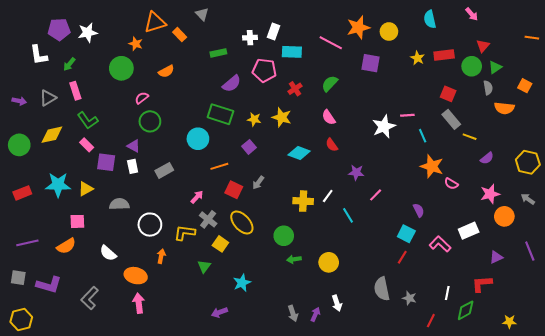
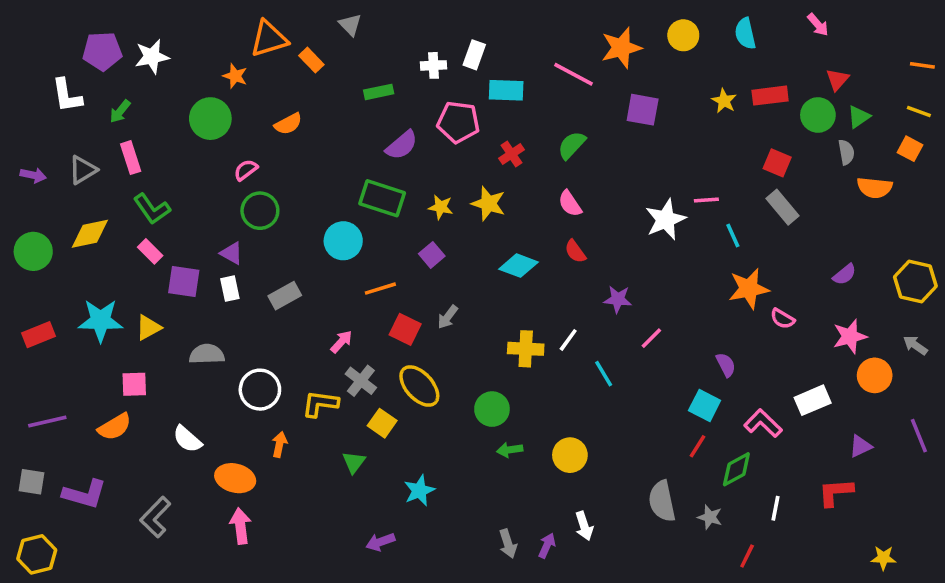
yellow circle: (389, 32) -> (683, 35), moved
yellow line: (470, 137) -> (919, 111), moved
orange star: (432, 166) -> (749, 289), turned -30
green diamond: (466, 310) -> (736, 469), moved

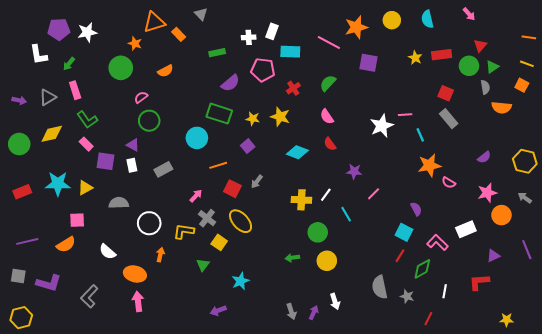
green circle: (492, 409) -> (318, 232), moved

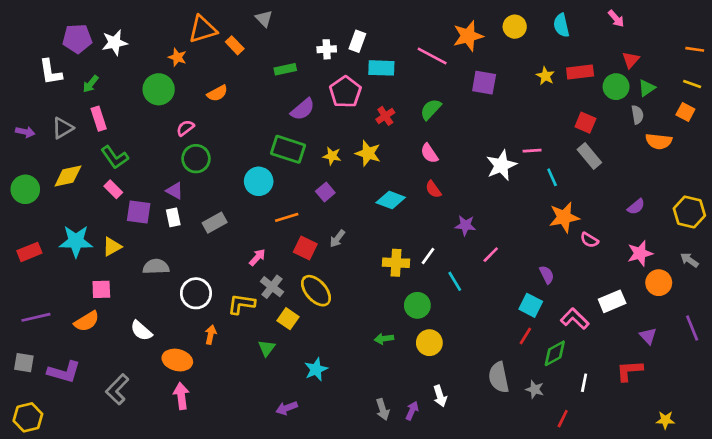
pink pentagon: (263, 70) -> (345, 92), turned 30
purple triangle: (493, 256) -> (648, 336), turned -48

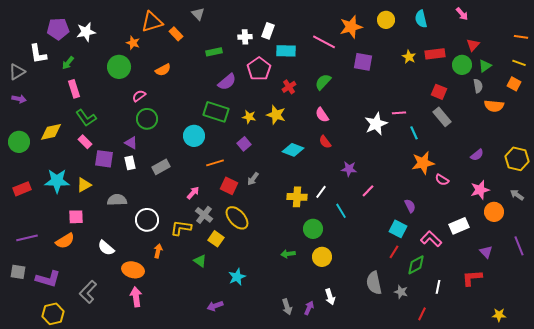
gray triangle: (63, 128) -> (17, 72), moved
green triangle: (267, 348) -> (200, 261), turned -32
yellow hexagon: (28, 417) -> (53, 314), moved

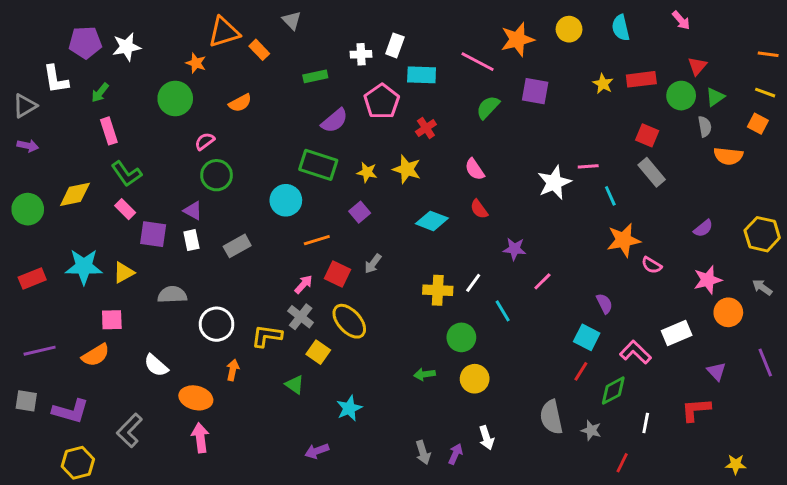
green semicircle: (323, 82) -> (488, 107), moved
pink arrow: (193, 193) -> (304, 284), moved

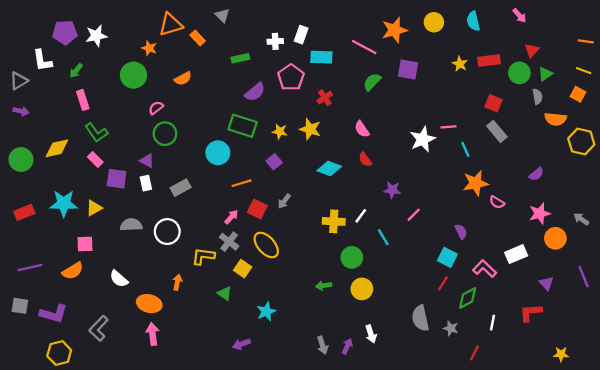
yellow hexagon: (762, 234) -> (581, 142), moved
white circle: (217, 324) -> (167, 232), moved

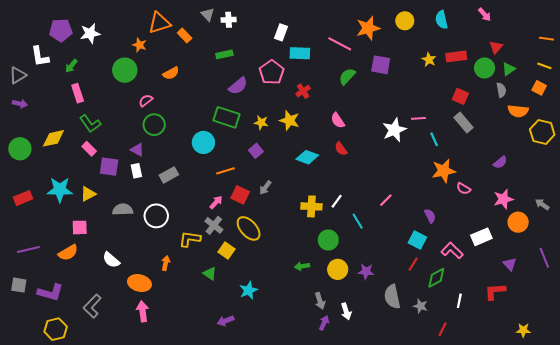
white cross: (275, 41) -> (229, 20), moved
purple star: (392, 190) -> (366, 271), moved
gray arrow: (323, 345) -> (320, 301), moved

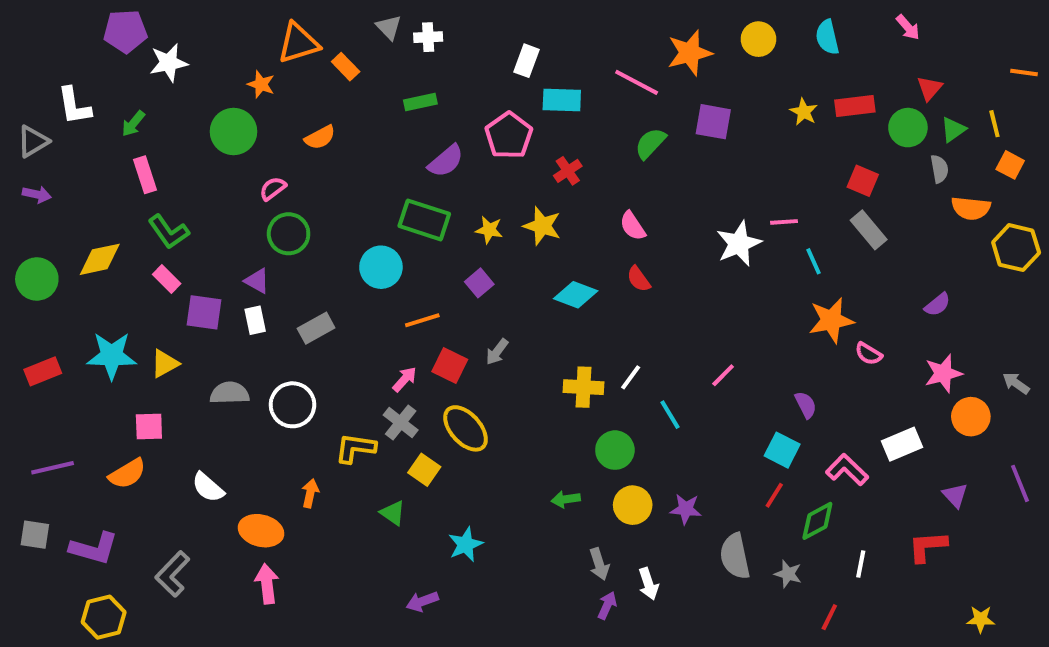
purple pentagon: (61, 30) -> (125, 31), moved
yellow line: (544, 66) -> (994, 124), moved, turned 56

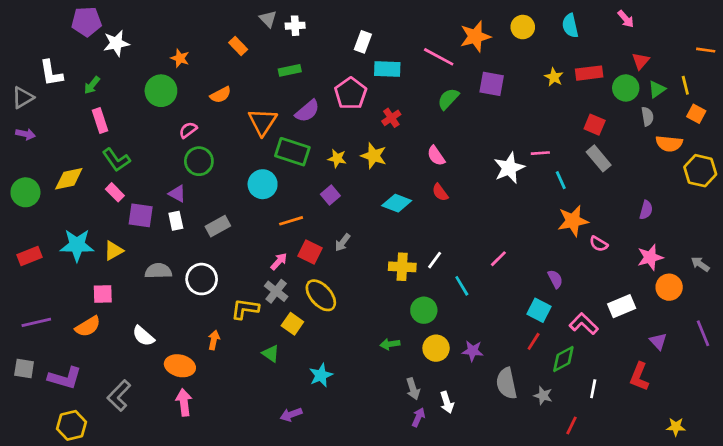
orange triangle: (298, 43) -> (263, 122), moved, turned -40
purple semicircle: (937, 305) -> (646, 210), turned -36
red L-shape: (928, 546) -> (639, 377), turned -64

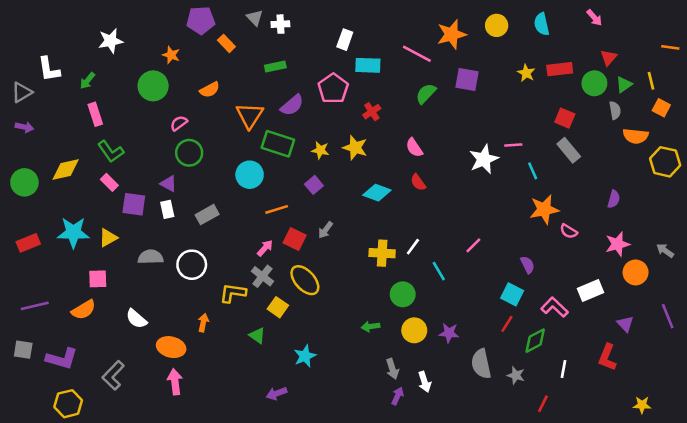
purple pentagon: (86, 22) -> (201, 20), moved

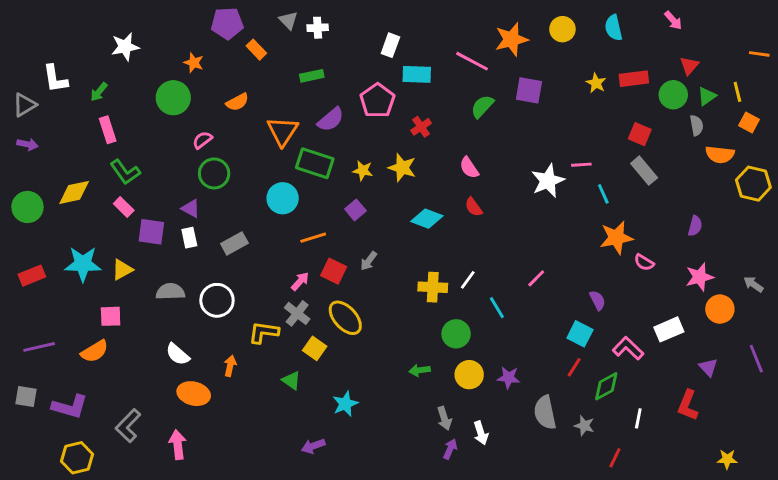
white semicircle: (136, 319) -> (178, 354), moved
pink arrow: (175, 382) -> (178, 445), moved

